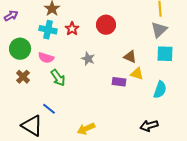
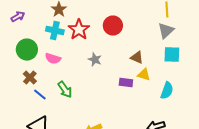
red star: (72, 29) -> (79, 30), size x1.5
green arrow: (58, 78) -> (65, 90), moved
blue line: (49, 109) -> (40, 95), moved

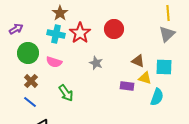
purple arrow: (18, 17) -> (16, 29), moved
cyan square: (172, 55) -> (164, 67), moved
cyan semicircle: (167, 91) -> (157, 97), moved
blue line: (40, 95) -> (30, 102), moved

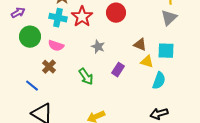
brown cross: (31, 81) -> (49, 67), moved
purple rectangle: (127, 86) -> (118, 70), moved, turned -64
green arrow: (66, 93) -> (86, 77), moved

